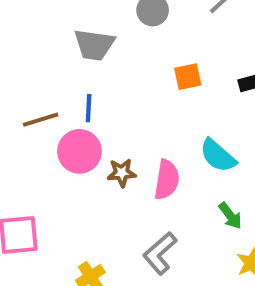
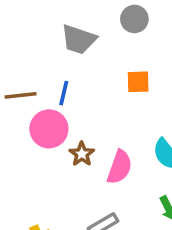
orange square: (188, 77) -> (138, 82), moved
brown star: (122, 173) -> (82, 154), turned 30

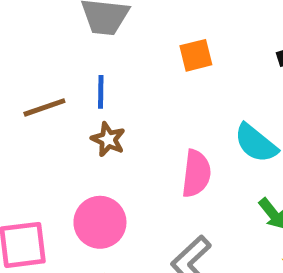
pink circle: (49, 129) -> (100, 222), moved
brown star: (82, 154) -> (108, 139), moved

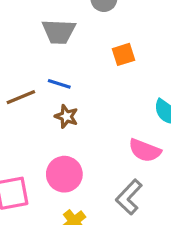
blue line: (101, 92) -> (59, 84), turned -70
pink semicircle: (196, 174) -> (145, 150), moved, turned 108

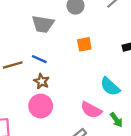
pink circle: (64, 174) -> (41, 106), moved

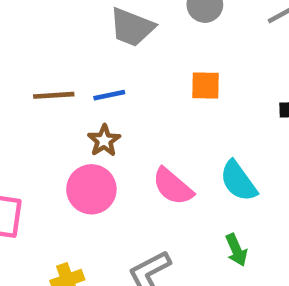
blue line: (39, 59) -> (109, 95), turned -48
pink semicircle: (91, 110) -> (173, 186), moved

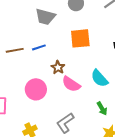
orange square: (205, 86) -> (80, 38), size x1.5
brown star: (104, 141) -> (58, 67), moved

